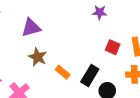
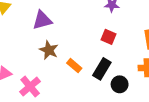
red square: (113, 47) -> (109, 37), moved

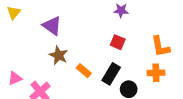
purple triangle: (42, 20) -> (52, 26), turned 50

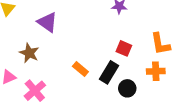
red square: (118, 42) -> (124, 48), moved
brown star: (59, 55) -> (29, 53), moved

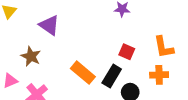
orange rectangle: (80, 69) -> (83, 73), size x1.5

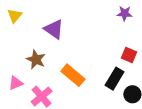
orange rectangle: (83, 73) -> (73, 75), moved

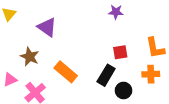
red square: (129, 55) -> (120, 52), turned -32

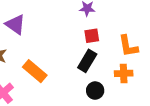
red square: (120, 52) -> (92, 36), moved
black rectangle: (106, 75) -> (87, 61), moved

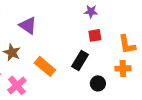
black rectangle: (87, 61) -> (80, 60), moved

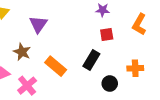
purple triangle: (28, 25) -> (38, 24), turned 30
orange L-shape: (127, 44) -> (139, 24), moved, turned 40

